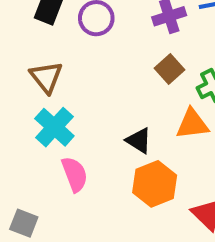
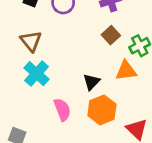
black triangle: (139, 141) -> (91, 82), turned 42
pink semicircle: (75, 174) -> (62, 110), moved

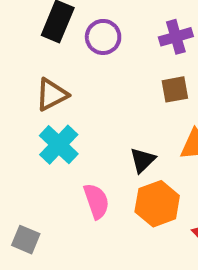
brown square: (111, 35) -> (175, 89), turned 30
brown triangle: (31, 41) -> (52, 95), turned 40

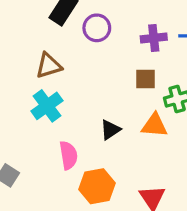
orange hexagon: (157, 204) -> (97, 186), moved

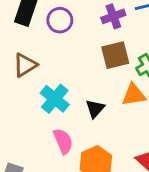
brown square: (146, 79) -> (115, 55), size x1.4
cyan cross: (47, 106) -> (55, 99), moved

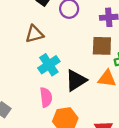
black triangle: (95, 109) -> (76, 80), size x1.5

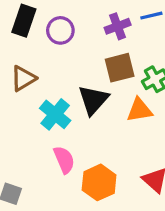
black triangle: (76, 80) -> (93, 100), moved

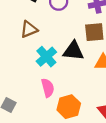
black triangle: (93, 100) -> (73, 51), turned 45

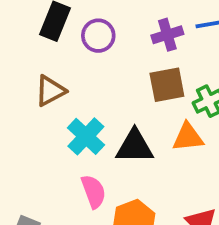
black triangle: (73, 51) -> (135, 146), moved

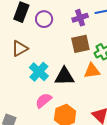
pink semicircle: (94, 192) -> (44, 100), turned -108

